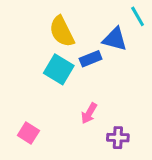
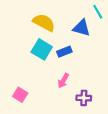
yellow semicircle: (62, 32) -> (44, 23), turned 145
blue rectangle: (91, 59) -> (64, 52), moved

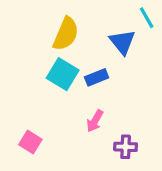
yellow semicircle: (44, 23) -> (66, 34), turned 85
blue triangle: (82, 28) -> (122, 42), turned 36

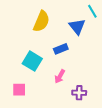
cyan square: (63, 74) -> (32, 61), moved
pink square: (30, 142) -> (19, 90), turned -32

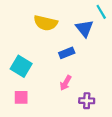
yellow semicircle: (41, 21) -> (46, 23), turned 80
cyan square: (32, 61) -> (21, 66), moved

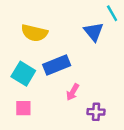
yellow semicircle: (46, 23) -> (34, 33), moved
blue rectangle: (67, 53) -> (57, 65), moved, size x1.5

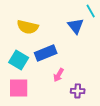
pink square: (23, 108) -> (19, 88), size x1.5

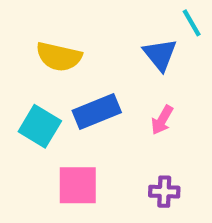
pink arrow: (59, 75) -> (162, 120), moved
pink square: (19, 88) -> (78, 185), moved

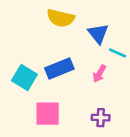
cyan line: (192, 23) -> (117, 53), moved, turned -36
yellow semicircle: (59, 57) -> (61, 18), moved

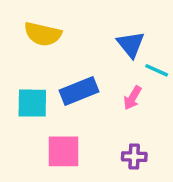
yellow semicircle: (61, 18) -> (43, 34), moved
cyan square: (24, 78) -> (32, 103), turned -30

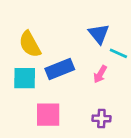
yellow semicircle: (43, 34) -> (30, 44), moved, turned 48

